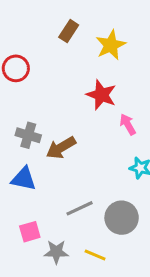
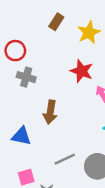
gray cross: (28, 135) -> (26, 77), moved
brown arrow: (61, 148) -> (50, 112), turned -50

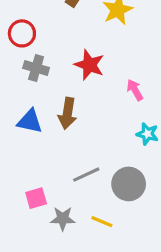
red star: (82, 71) -> (89, 65), moved
blue triangle: (21, 136) -> (30, 121), moved

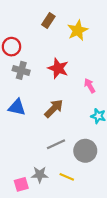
brown arrow: (67, 113) -> (54, 108), moved, turned -144
pink square: (36, 198) -> (21, 184), moved

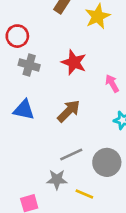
gray star: (40, 175) -> (57, 179), moved

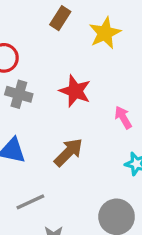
gray line: (71, 154) -> (30, 202), moved

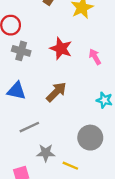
pink arrow: (123, 117) -> (95, 57), moved

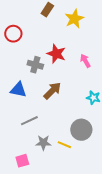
gray cross: (21, 51) -> (35, 65), moved
yellow line: (70, 166) -> (64, 145), moved

